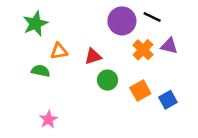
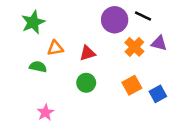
green circle: (108, 80) -> (86, 83), moved

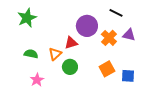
purple circle: (115, 20) -> (87, 26), moved
orange triangle: (55, 48) -> (55, 54), moved, turned -32
blue square: (158, 94) -> (128, 76), turned 32
pink star: (45, 112) -> (37, 80), moved

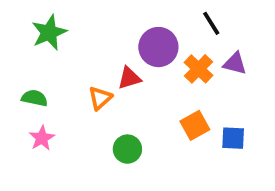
black line: (116, 13) -> (211, 23), turned 32
green semicircle: (31, 54) -> (35, 98), moved
green circle: (70, 67) -> (127, 149), moved
pink star: (37, 80) -> (42, 138), moved

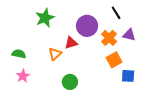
green star: (49, 32) -> (45, 18), moved
orange square: (195, 125) -> (114, 60), moved

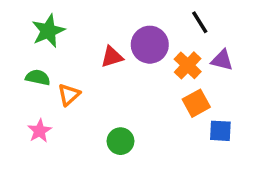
green star: (45, 18) -> (48, 31), moved
red triangle: (71, 43) -> (112, 57), moved
green semicircle: (19, 54) -> (38, 77), moved
orange triangle: (55, 54) -> (69, 95), moved

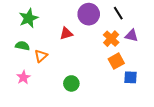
purple circle: (150, 45) -> (89, 14), moved

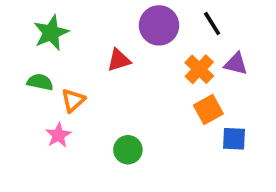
pink star: (23, 77) -> (58, 135), moved

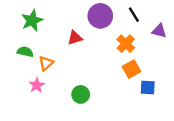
purple triangle: (236, 64) -> (159, 31), moved

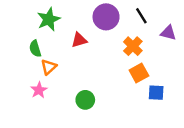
green star: (32, 20) -> (49, 19), moved
green semicircle: (25, 52) -> (35, 49), moved, turned -119

